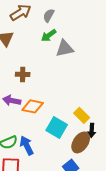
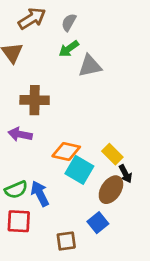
brown cross: (23, 74) -> (35, 100), size x1.5
orange diamond: (33, 106) -> (66, 151), moved
black arrow: (92, 130) -> (125, 174), turned -32

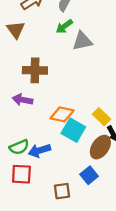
blue arrow: (40, 194) -> (39, 150), turned -80

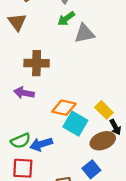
brown ellipse: (100, 147) -> (103, 141), turned 35

